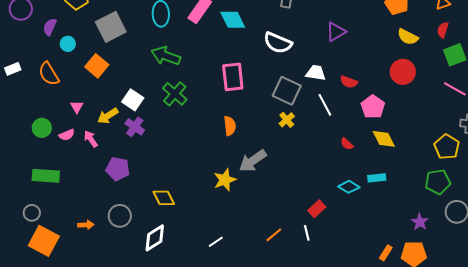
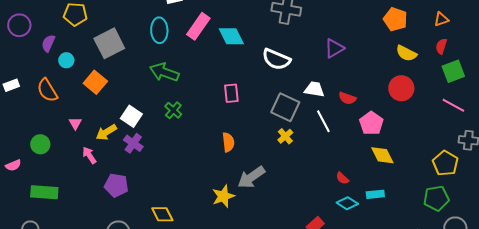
pink rectangle: (233, 77) -> (231, 93), size x0.7
green cross: (175, 94) -> (173, 110), size x0.7
pink semicircle: (67, 135) -> (13, 165), moved
red semicircle: (347, 144) -> (342, 178), moved

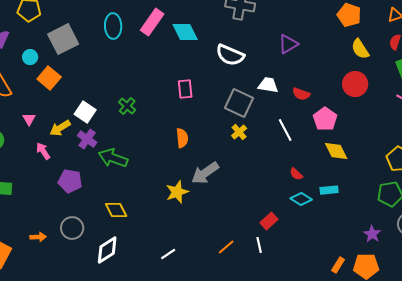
yellow semicircle: (406, 53) -> (360, 49), turned 30
cyan circle: (66, 60) -> (30, 57), moved
green arrow: (164, 72) -> (113, 158), moved
white line: (323, 121) -> (285, 130), moved

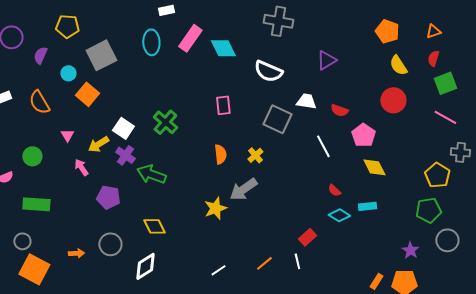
green cross: (127, 106) -> (165, 122), size x1.4
yellow cross: (239, 132) -> (255, 155), moved
white line: (168, 254) -> (218, 270), moved

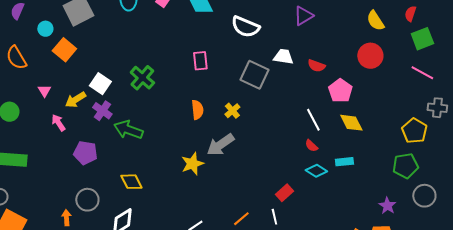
white line: (323, 146) -> (313, 120), moved
orange arrow: (76, 253) -> (66, 218), moved, turned -91

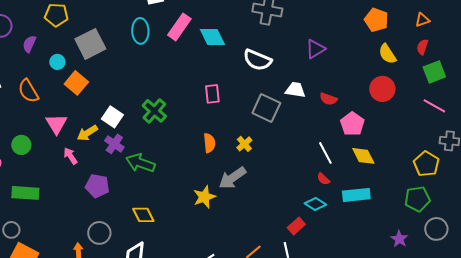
pink triangle: (44, 91) -> (56, 124), size x1.6
cyan rectangle: (344, 162) -> (356, 195), size x1.5
cyan diamond: (316, 171) -> (315, 204), moved

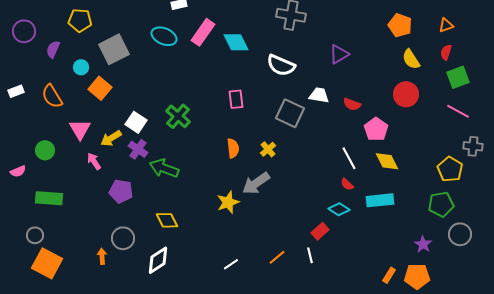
cyan ellipse: (140, 31) -> (164, 36), turned -65

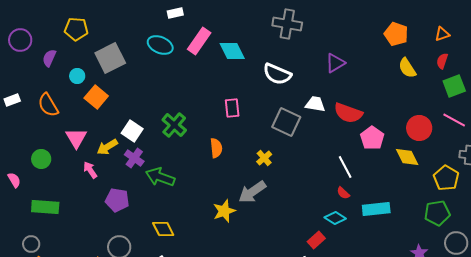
red circle: (406, 94) -> (419, 128), moved
red semicircle: (352, 104) -> (348, 113), size x1.6
orange semicircle: (233, 148) -> (216, 148), moved
yellow diamond: (387, 161) -> (407, 157), moved
pink semicircle: (18, 171) -> (14, 180), turned -98

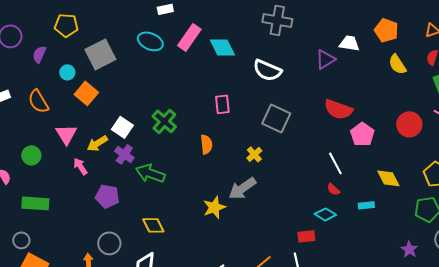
white trapezoid: (315, 104) -> (349, 43), moved
yellow diamond: (407, 157) -> (388, 178), moved
cyan rectangle: (376, 209) -> (366, 205), size x0.6
red rectangle: (316, 240) -> (306, 236), turned 36

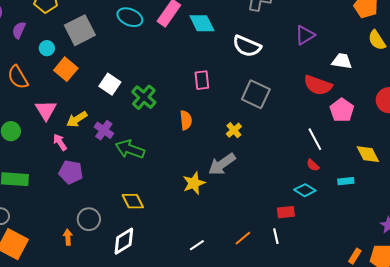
white trapezoid: (349, 43) -> (342, 61), moved
white square: (122, 127) -> (110, 84), moved
purple pentagon: (107, 196) -> (71, 172), moved

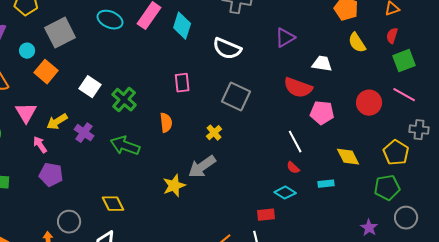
cyan diamond: (202, 23) -> (182, 26), turned 44
pink pentagon: (342, 110) -> (322, 113), turned -30
green arrow: (130, 149) -> (125, 146), moved

